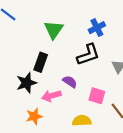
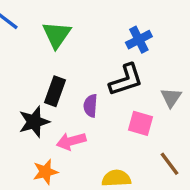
green triangle: (54, 30) -> (57, 35), moved
purple semicircle: (70, 82) -> (91, 106), moved, turned -120
pink square: (97, 96) -> (140, 123), moved

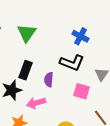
blue cross: (139, 40) -> (80, 36), turned -35
black L-shape: (126, 80) -> (72, 63), turned 40

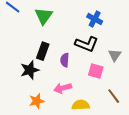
pink arrow: (36, 103) -> (63, 88), moved

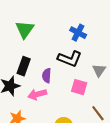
pink arrow: (63, 88) -> (37, 94), moved

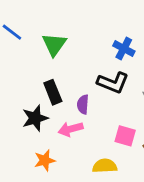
black rectangle: (24, 66) -> (53, 92), turned -42
pink square: (79, 87) -> (125, 136), moved

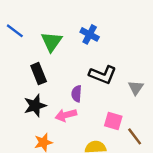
blue cross: (124, 48) -> (90, 34), moved
black rectangle: (53, 92) -> (39, 74), moved

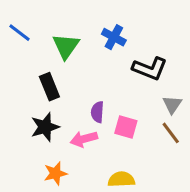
black L-shape: (103, 75) -> (150, 69), moved
pink square: (113, 121) -> (126, 127), moved
brown line: (135, 136) -> (171, 133), moved

